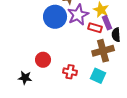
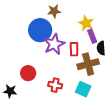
purple star: (78, 15) -> (54, 44), moved
red rectangle: (95, 28) -> (74, 49), moved, turned 72

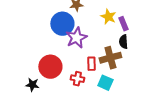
purple rectangle: (92, 36) -> (123, 24), moved
red rectangle: (74, 49) -> (91, 64), moved
red circle: (28, 73) -> (50, 67), size x1.5

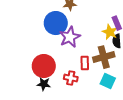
yellow star: (108, 17) -> (110, 32), moved
cyan square: (105, 83) -> (108, 81), moved
black star: (32, 85) -> (44, 84), moved

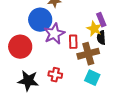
red rectangle: (85, 63) -> (73, 42), moved
red circle: (44, 66) -> (20, 47), moved
black star: (44, 84) -> (28, 81), size x1.5

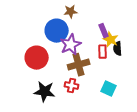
purple rectangle: (101, 20) -> (104, 31), moved
red rectangle: (73, 42) -> (103, 52), moved
brown cross: (88, 54) -> (79, 65), moved

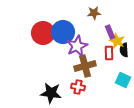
brown star: (71, 12) -> (94, 13), moved
red circle: (37, 58) -> (43, 33), moved
cyan square: (109, 89) -> (123, 80), moved

